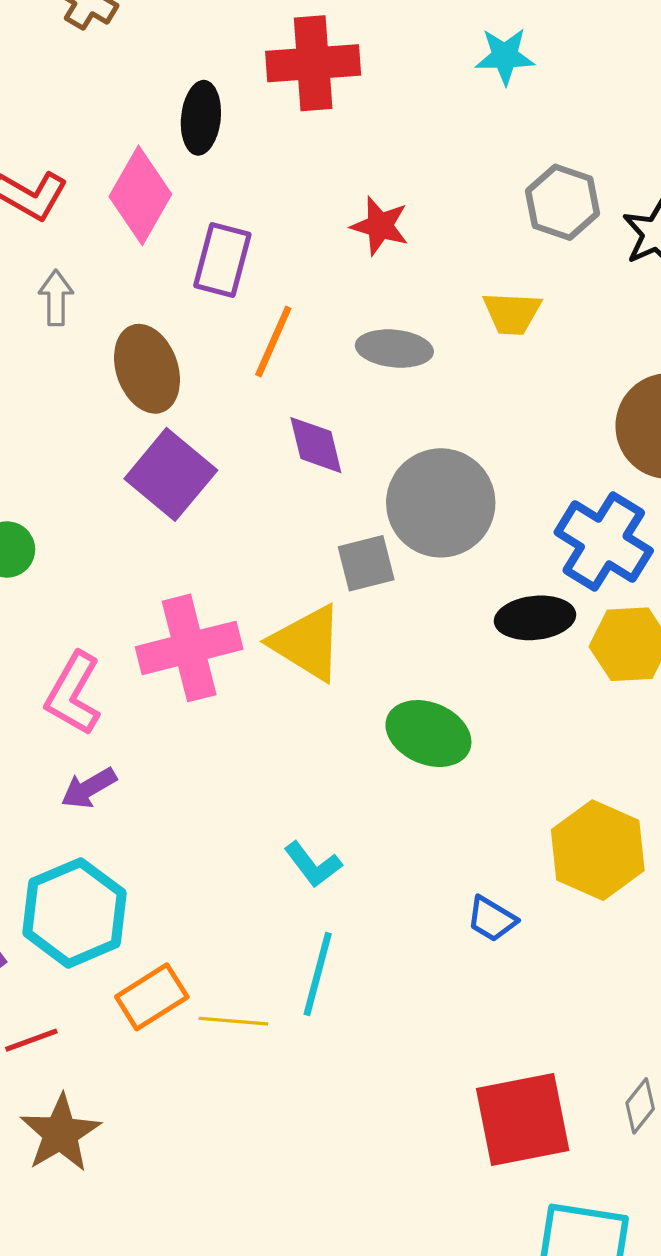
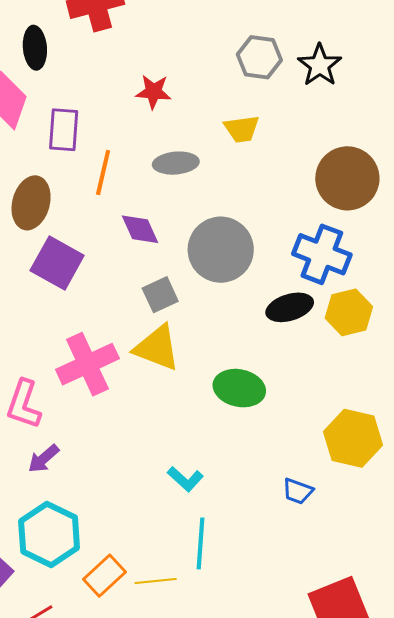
brown ellipse: (147, 369) -> (31, 203), turned 45
gray square: (366, 563) -> (160, 295), moved

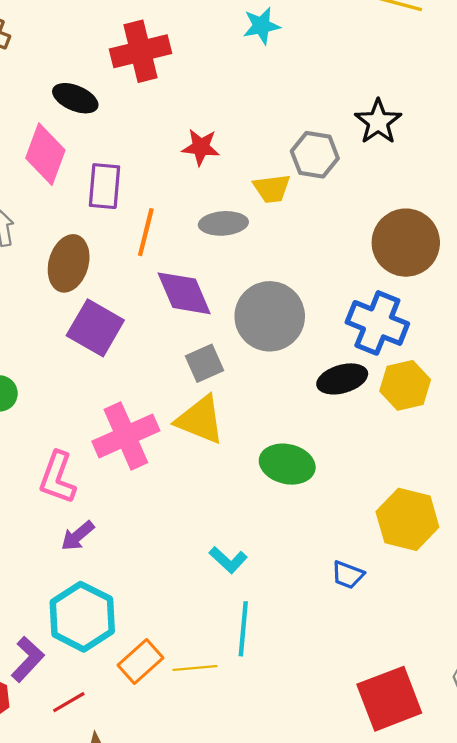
black ellipse: (35, 48) -> (75, 98), turned -63
gray hexagon: (259, 57) -> (315, 155), moved
yellow trapezoid: (242, 129) -> (272, 188), moved
purple diamond: (140, 229) -> (184, 293), size x1.4

